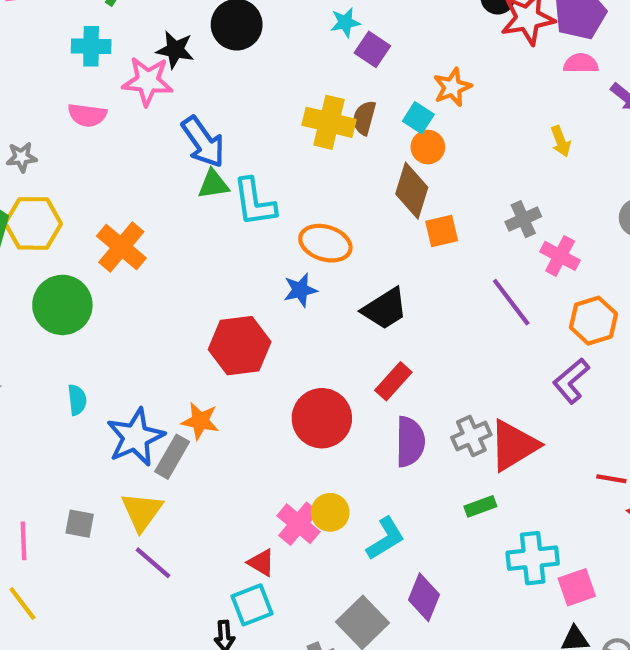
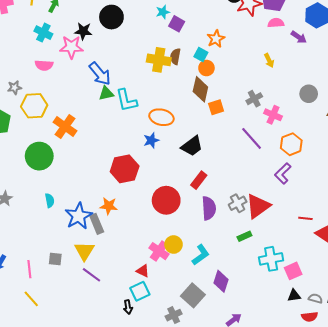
cyan cross: (91, 46) -> (43, 33), turned 30
yellow hexagon: (33, 223) -> (34, 106), moved
gray rectangle: (172, 457) -> (97, 224), turned -48

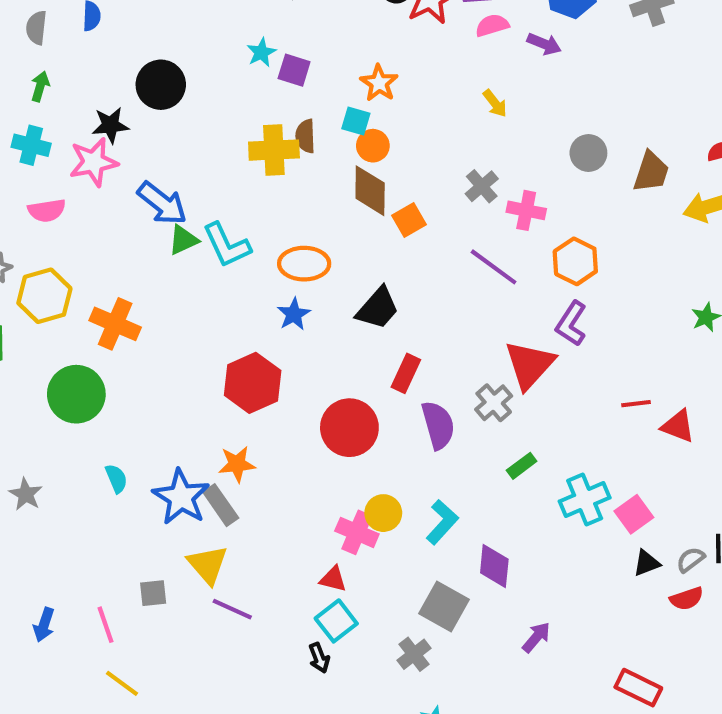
red triangle: (258, 206) -> (530, 365), moved
gray semicircle: (315, 299) -> (691, 560), turned -40

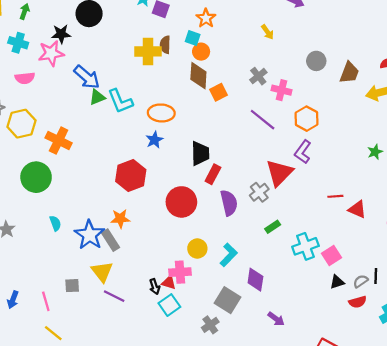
black trapezoid: (378, 308) -> (200, 153), moved, turned -45
pink cross: (357, 532) -> (180, 272), moved, turned -30
purple arrow: (536, 637) -> (276, 319), turned 84
black arrow: (319, 658) -> (155, 287), moved

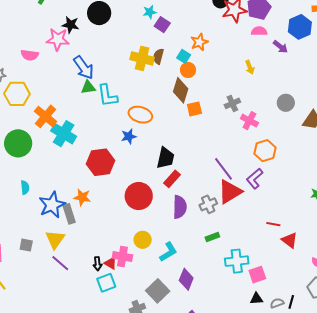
cyan cross: (18, 43) -> (64, 134), moved, size x1.4
purple line: (263, 120) -> (224, 169), moved

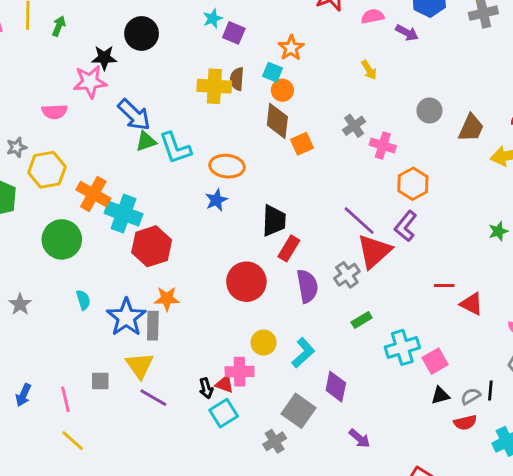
red hexagon: (100, 162) -> (152, 246), moved
gray rectangle: (69, 214) -> (153, 326), turned 30

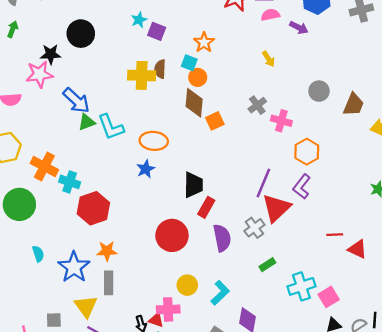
cyan cross: (124, 214) -> (70, 182), size x0.7
purple line: (359, 221) -> (263, 183), turned 72
gray rectangle: (153, 326) -> (109, 283), moved

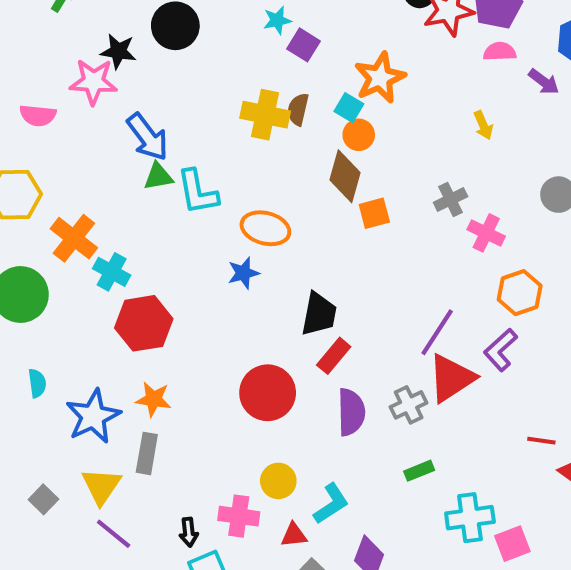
orange star: (204, 42) -> (380, 78), size x1.4
gray square: (54, 320) -> (43, 499), turned 35
red triangle: (156, 320) -> (294, 535), moved, turned -35

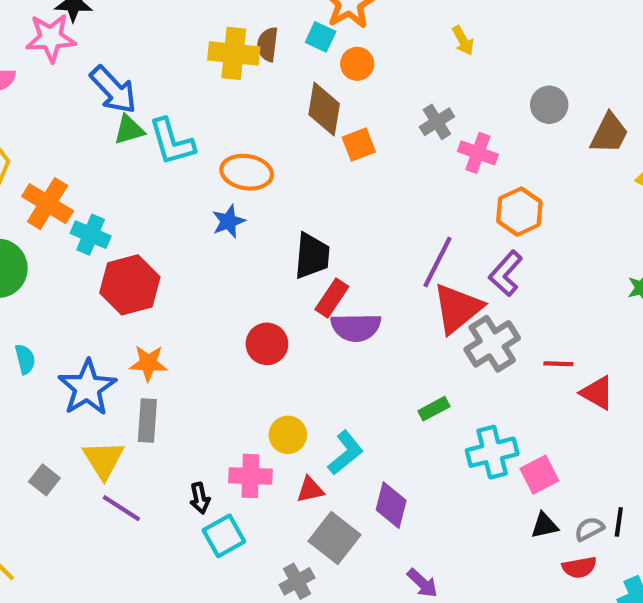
orange circle: (359, 135) -> (357, 64), moved
red circle: (268, 393) -> (267, 344), size x0.7
gray cross: (409, 405) -> (492, 344), moved, size x1.4
purple semicircle: (351, 412) -> (356, 327), moved, turned 96

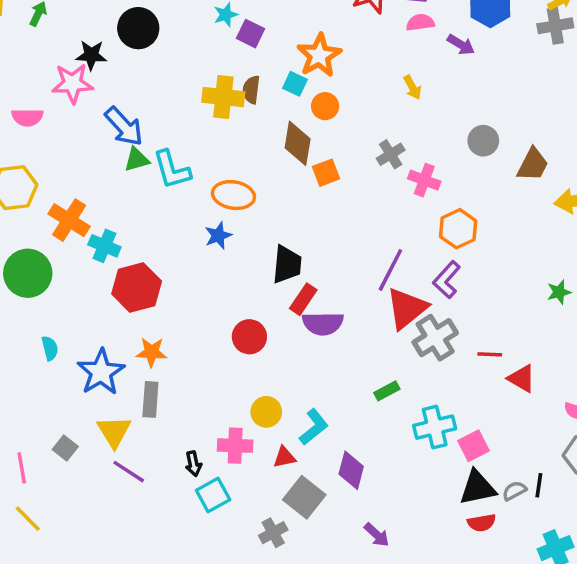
black triangle: (545, 526) -> (478, 488), size x1.6
red semicircle: (579, 567) -> (482, 523), moved

